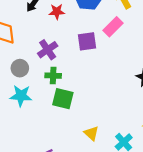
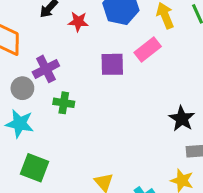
purple cross: (48, 50) -> (46, 69), moved
green square: (63, 99) -> (34, 168), moved

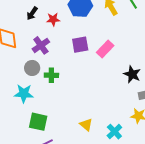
pink rectangle: (148, 49) -> (105, 49), moved
purple cross: (46, 69) -> (41, 45), moved
gray circle: (22, 88) -> (32, 68), moved

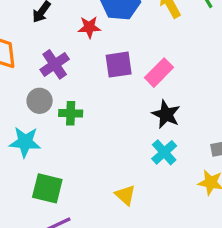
red star: (53, 19) -> (89, 27), moved
black star: (132, 74) -> (166, 114), moved
cyan cross: (114, 132) -> (164, 152), moved

